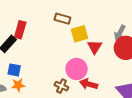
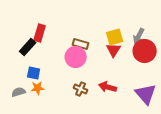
brown rectangle: (62, 19) -> (81, 44), moved
yellow square: (80, 34) -> (115, 37), moved
pink circle: (77, 69) -> (76, 57), moved

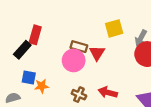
yellow square: (115, 37) -> (114, 28), moved
red triangle: (114, 50) -> (97, 53), moved
orange star: (38, 88) -> (42, 86), moved

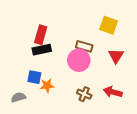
yellow square: (114, 28) -> (109, 25), moved, turned 36
black rectangle: (22, 50) -> (42, 50), moved, turned 36
red triangle: (97, 53) -> (116, 56), moved

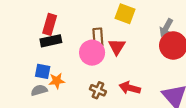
brown rectangle: (84, 46) -> (98, 37), turned 70
red triangle: (116, 56) -> (117, 47), moved
gray semicircle: (18, 97) -> (39, 90), moved

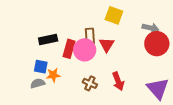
red rectangle: (50, 24) -> (69, 49), moved
gray arrow: (166, 28) -> (151, 28), turned -105
red arrow: (130, 88) -> (118, 81), turned -126

